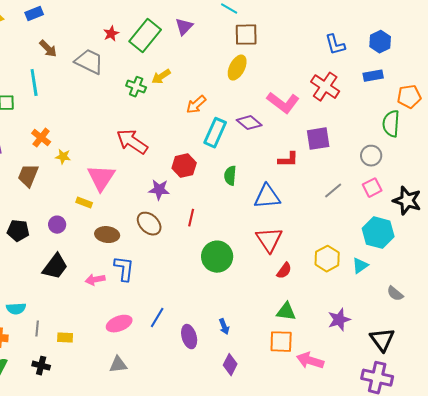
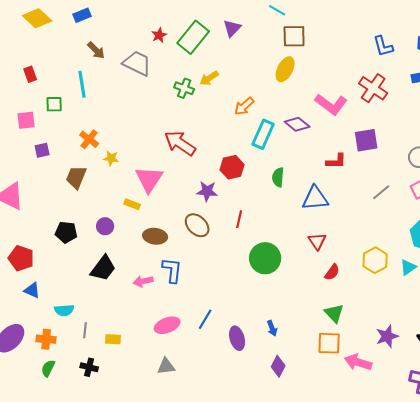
red triangle: (269, 240) -> (317, 241), size x0.7
green triangle: (286, 312) -> (334, 313), turned 40
purple star: (339, 320) -> (387, 336), moved

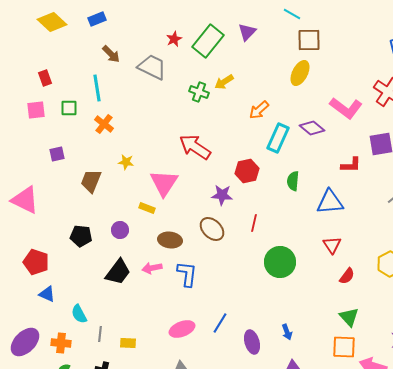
pink square: (26, 120) -> (36, 110), moved
orange cross: (89, 139) -> (104, 124), moved
pink arrow: (143, 281) -> (152, 268), moved
cyan semicircle: (64, 310) -> (79, 314), turned 66

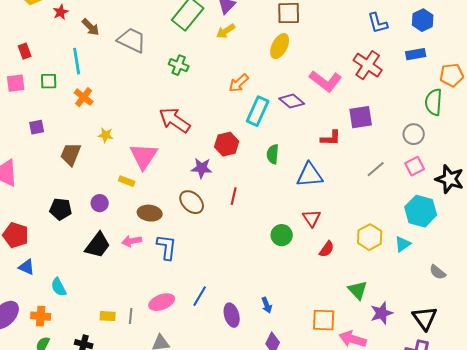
red star: (174, 39) -> (61, 12), moved
yellow arrow: (224, 82) -> (226, 31), moved
green circle: (280, 262) -> (282, 235), moved, size x0.7
green triangle: (349, 317) -> (358, 290), moved
gray line: (100, 334) -> (131, 316), moved

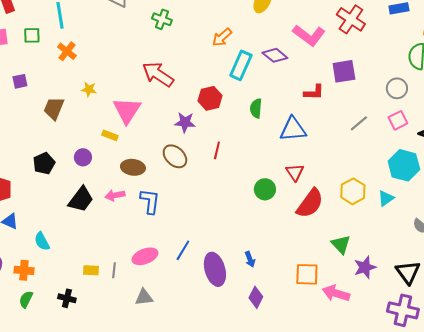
black pentagon: (61, 209) -> (44, 163), turned -30
red semicircle: (327, 249) -> (310, 203), size x1.8
purple ellipse: (232, 315) -> (215, 269), size x1.4

